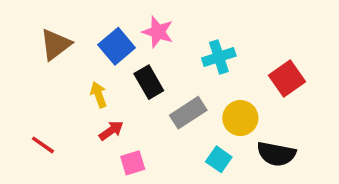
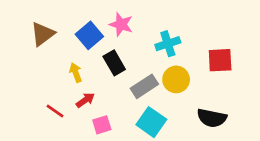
red square: (287, 79) -> (220, 60), turned 32
yellow circle: (240, 118) -> (176, 79), moved
red line: (43, 145) -> (55, 111), moved
cyan square: (219, 159) -> (151, 122), moved, size x1.5

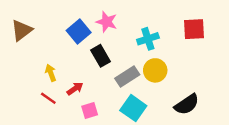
brown triangle: (43, 34) -> (22, 30), moved
red square: (220, 60) -> (194, 29), moved
yellow arrow: (76, 73) -> (51, 73), moved
black semicircle: (212, 118) -> (187, 104), turned -45

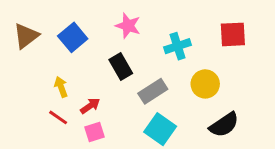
blue square: (79, 32) -> (73, 37), moved
yellow circle: (155, 70) -> (205, 84), moved
pink square: (90, 110) -> (95, 132), moved

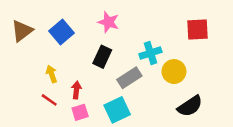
cyan cross: (178, 46) -> (150, 53), moved
black rectangle: (121, 66) -> (102, 57), turned 55
red arrow: (90, 106) -> (76, 90), turned -49
cyan square: (160, 129) -> (117, 110), moved, turned 30

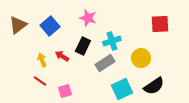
cyan cross: (150, 53) -> (112, 41), moved
red arrow: (76, 90) -> (62, 56), moved, turned -64
cyan square: (117, 110) -> (122, 89), moved

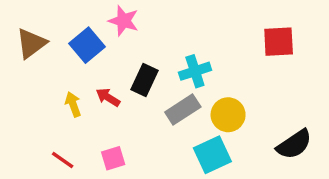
pink star: (88, 18) -> (124, 21), moved
yellow circle: (141, 58) -> (228, 115), moved
red line: (40, 81) -> (63, 160), moved
black semicircle: (154, 86) -> (294, 144), moved

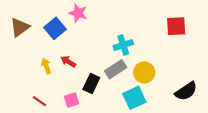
black rectangle: (144, 80) -> (91, 83), moved

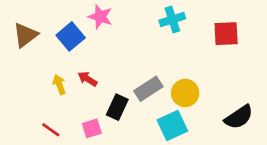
cyan cross: (123, 45) -> (172, 19), moved

